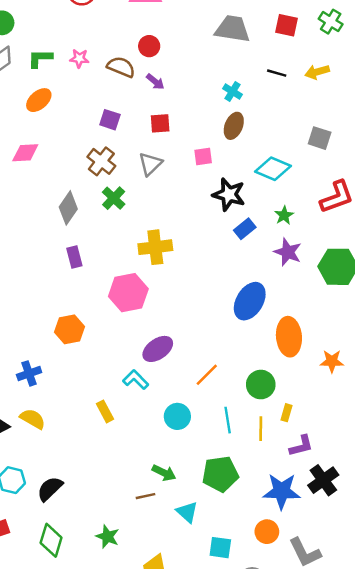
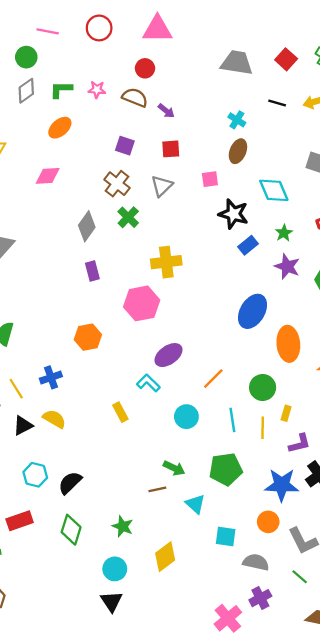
red square: (286, 25) -> (286, 59), turned 30
red circle: (149, 46) -> (145, 68), moved
cyan diamond: (273, 169) -> (274, 190), turned 44

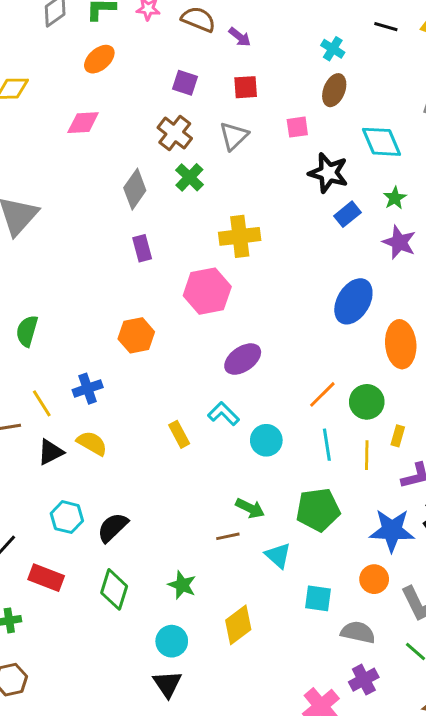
orange line: (213, 379) -> (322, 394), moved
cyan L-shape: (148, 383) -> (223, 414), moved
red rectangle: (20, 521) -> (46, 578), turned 40

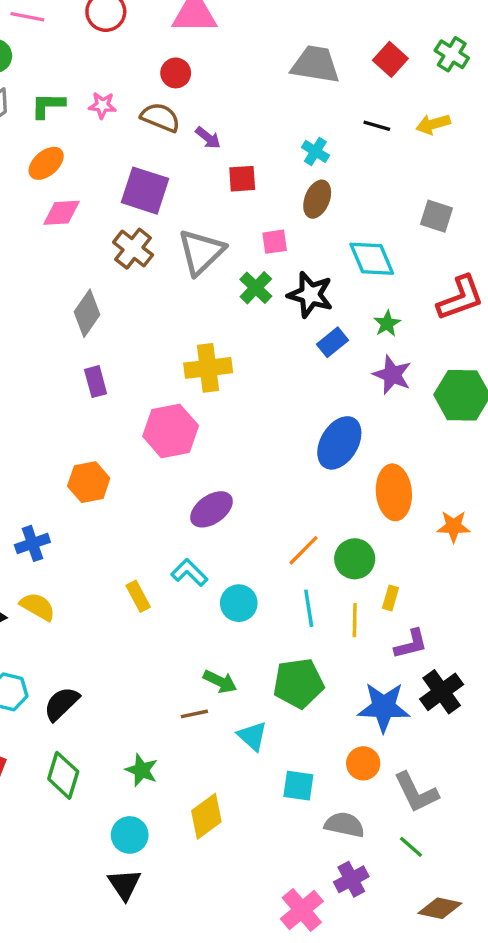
purple square: (185, 83) -> (145, 191), size x1.6
red square: (246, 87) -> (242, 179), moved
pink diamond: (83, 123) -> (61, 213), moved
gray triangle: (234, 136) -> (201, 252), size x1.4
green cross: (189, 177) -> (256, 288), moved

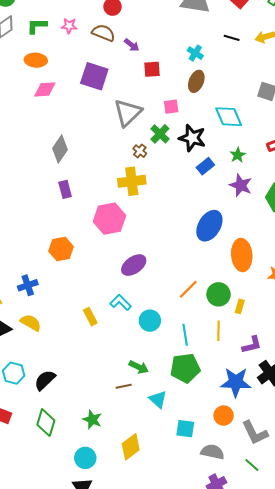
orange ellipse: (46, 163) -> (36, 60), turned 45
brown cross: (133, 249) -> (140, 151), moved, size x0.6
yellow rectangle: (390, 598) -> (240, 306), moved
cyan line: (309, 608) -> (185, 335), moved

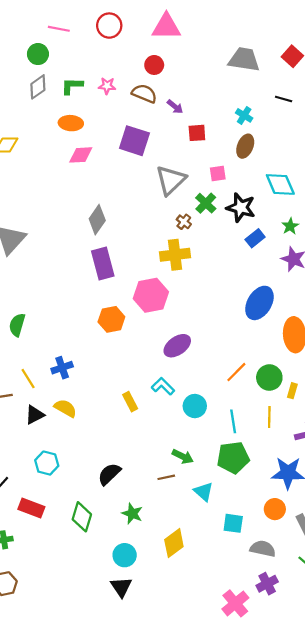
purple rectangle: (65, 189) -> (103, 263), size x1.6
orange hexagon: (61, 249) -> (111, 319), moved
black semicircle: (45, 380) -> (109, 474), moved

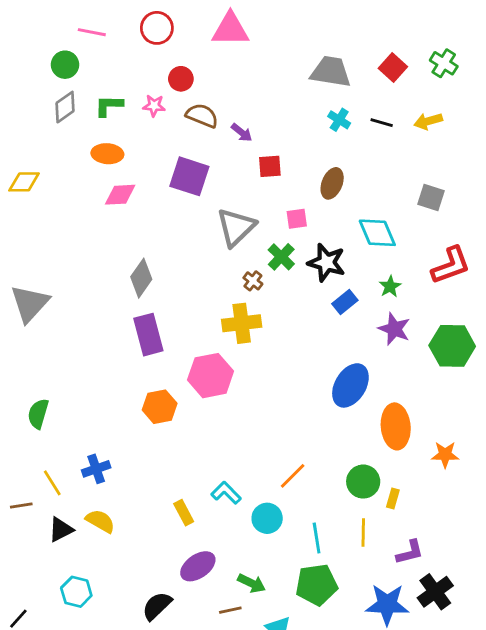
red circle: (154, 65) -> (181, 79), moved
cyan cross: (244, 115) -> (339, 120), moved
purple ellipse: (177, 346) -> (198, 566), moved
orange line: (236, 372) -> (293, 476), moved

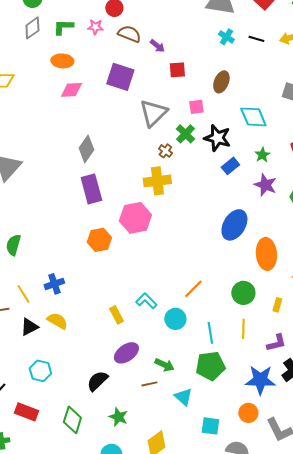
yellow rectangle: (393, 498) -> (277, 305), moved

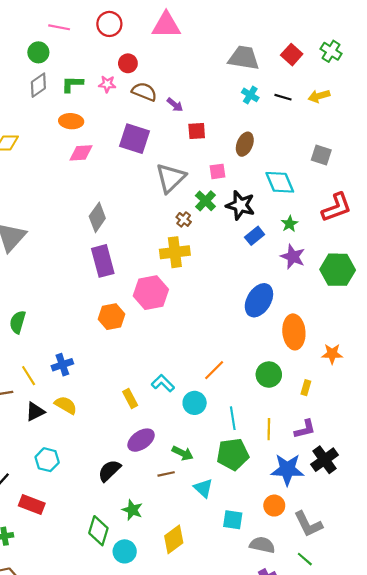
yellow line: (243, 329) -> (269, 429), moved
green diamond: (72, 420) -> (98, 531), moved

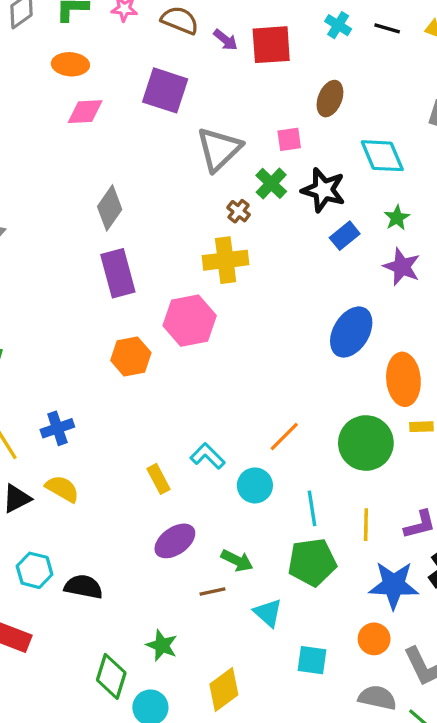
red square: (197, 131) -> (271, 45), moved, size x1.5
green circle: (269, 375) -> (366, 443), size x1.4
yellow rectangle: (306, 388) -> (421, 427), moved, turned 72
black semicircle: (109, 471) -> (84, 587), moved, turned 55
gray semicircle: (262, 545) -> (377, 698), moved

